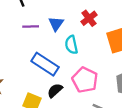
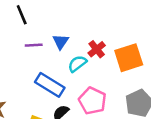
red cross: (89, 18) -> (97, 49), moved
cyan semicircle: (71, 45) -> (77, 64), turned 66

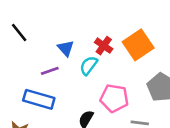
purple line: (34, 45) -> (50, 71), moved
blue rectangle: (50, 85) -> (39, 99), moved

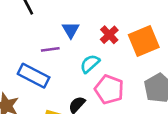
cyan semicircle: (89, 65) -> (90, 64), moved

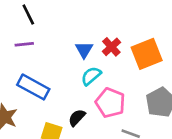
blue triangle: (71, 30) -> (84, 50), moved
purple line: (50, 49) -> (24, 44), moved

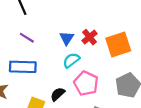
purple line: (24, 44) -> (27, 38), moved, turned 35
blue rectangle: (33, 87) -> (23, 67), turned -30

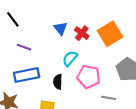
blue triangle: (67, 38) -> (61, 28), moved
black semicircle: (58, 94) -> (58, 82), moved, turned -32

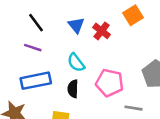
black line: (13, 19) -> (36, 23), moved
orange square: (110, 34) -> (133, 15), moved, size x0.7
cyan semicircle: (70, 58) -> (76, 63), moved, turned -77

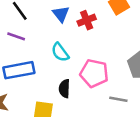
red cross: (102, 31) -> (87, 20), turned 30
black semicircle: (73, 89) -> (64, 89), moved

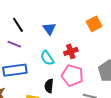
red cross: (87, 20) -> (71, 51), moved

